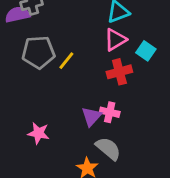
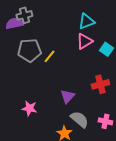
red cross: (119, 72) -> (100, 84), moved
pink cross: (110, 112) -> (105, 121), moved

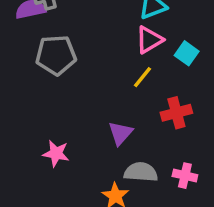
yellow line: (49, 56) -> (143, 77), moved
gray semicircle: (79, 119) -> (141, 172), turned -36

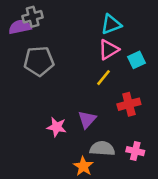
cyan square: (187, 53) -> (137, 60), turned 30
pink star: (56, 153) -> (57, 127), moved

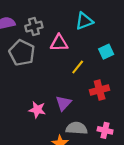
gray cross: (33, 17) -> (34, 27), moved
pink triangle: (109, 50) -> (59, 43), moved, turned 30
gray pentagon: (39, 61) -> (22, 53), turned 30

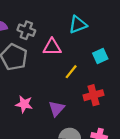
gray cross: (34, 27) -> (26, 30), turned 35
pink star: (37, 110) -> (24, 104), moved

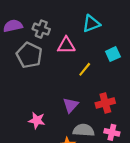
red cross: (94, 95) -> (105, 103), moved
pink star: (24, 104) -> (37, 120), moved

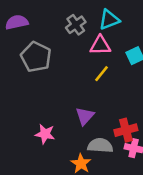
gray cross: (41, 29) -> (76, 25), moved, turned 35
pink triangle: (66, 45) -> (100, 45), moved
red cross: (105, 103) -> (126, 130), moved

